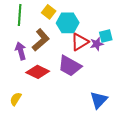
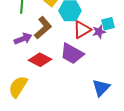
purple arrow: (21, 51) -> (23, 39), turned 84
yellow semicircle: (16, 99) -> (18, 87), size x1.6

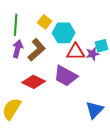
red triangle: (82, 30) -> (76, 52), turned 30
purple arrow: (23, 39) -> (18, 49), moved, turned -54

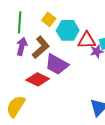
red triangle: (76, 52) -> (87, 40), moved
purple trapezoid: (66, 76) -> (57, 64), moved

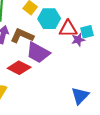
brown L-shape: (41, 47) -> (22, 36), turned -115

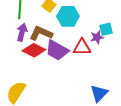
red triangle: (68, 29) -> (82, 47), moved
red diamond: (19, 68) -> (34, 50), moved

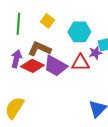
cyan hexagon: (68, 16) -> (79, 32), moved
purple arrow: (22, 32) -> (16, 59), moved

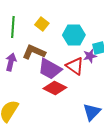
red triangle: (80, 63) -> (75, 66), turned 36
red diamond: (32, 66) -> (55, 88), moved

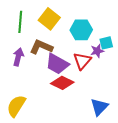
yellow square: (42, 24) -> (49, 19), size x1.5
red triangle: (75, 66) -> (82, 61), turned 36

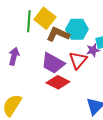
green line: (20, 22) -> (29, 21), moved
brown L-shape: (41, 47) -> (58, 34), moved

